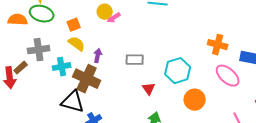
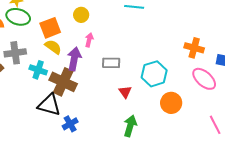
pink arrow: (114, 18) -> (89, 40), moved, turned 136
orange square: (74, 25) -> (50, 28), size x1.5
purple arrow: (98, 56) -> (74, 59), size x1.6
cyan cross: (62, 67) -> (38, 70), turned 30

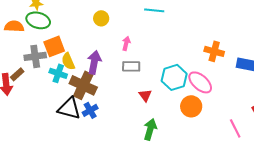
orange square: (50, 28) -> (54, 46), moved
pink arrow: (89, 40) -> (126, 43), moved
yellow semicircle: (53, 47) -> (68, 61), moved, turned -150
pink ellipse: (204, 79) -> (200, 82), moved
blue cross: (70, 124) -> (90, 110), moved

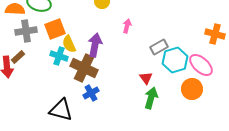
gray cross: (35, 56) -> (26, 31), moved
gray rectangle: (131, 66) -> (159, 47), moved, turned -30
black triangle: (69, 108) -> (61, 110), moved
green arrow: (150, 129) -> (151, 98), moved

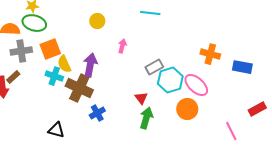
blue cross: (91, 93) -> (97, 113), moved
black triangle: (61, 110) -> (56, 130), size x0.7

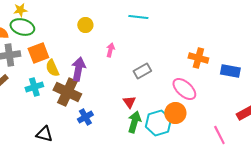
cyan cross: (54, 76) -> (34, 87), moved, turned -36
cyan hexagon: (170, 80) -> (158, 123), moved

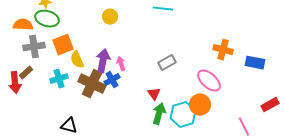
pink arrow: (110, 50) -> (121, 64), moved, turned -32
blue cross: (85, 117) -> (112, 80), moved

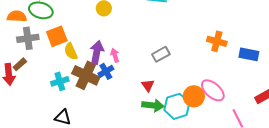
cyan cross: (59, 79) -> (60, 81), moved
pink ellipse: (209, 81) -> (213, 90), moved
green arrow: (159, 114) -> (153, 105), turned 80

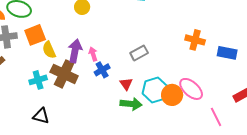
blue cross: (106, 71) -> (102, 70), moved
cyan hexagon: (177, 106) -> (155, 90), moved

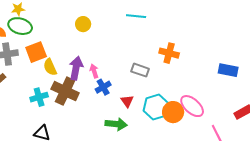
orange cross: (195, 40) -> (169, 53), moved
gray rectangle: (139, 53) -> (140, 70), turned 48
green arrow: (131, 104) -> (116, 124), moved

